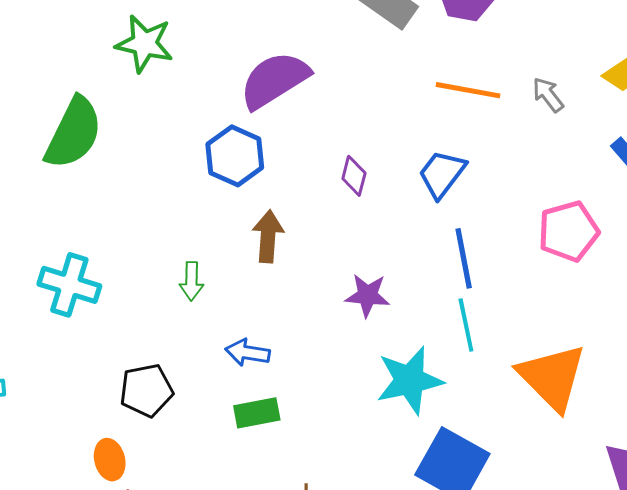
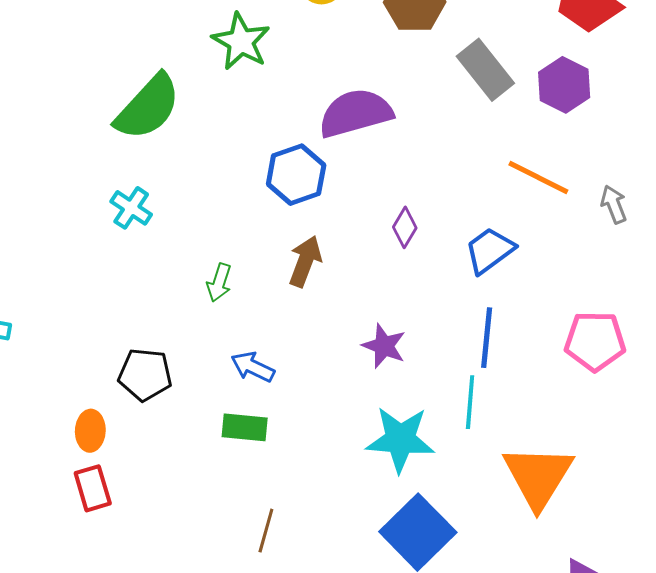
cyan cross: (69, 285) -> (131, 208), moved, size x0.7

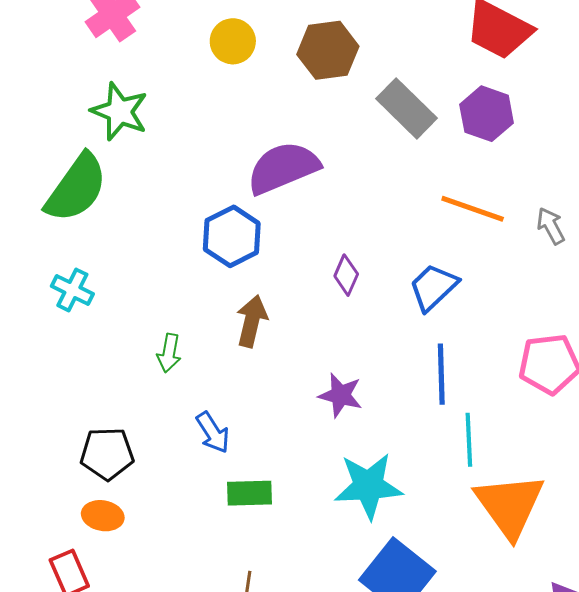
green star: (241, 41) -> (120, 111), moved
blue arrow: (253, 367) -> (213, 433), turned -141
cyan line: (470, 402) -> (469, 440), moved
green rectangle: (245, 427) -> (250, 493), moved
orange ellipse: (90, 431) -> (103, 516), moved, turned -75

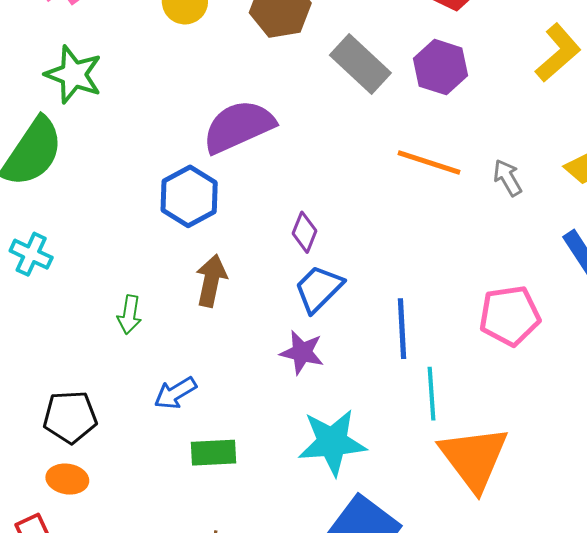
blue trapezoid: (433, 287) -> (319, 289), moved
blue arrow: (213, 433) -> (175, 393), turned 93

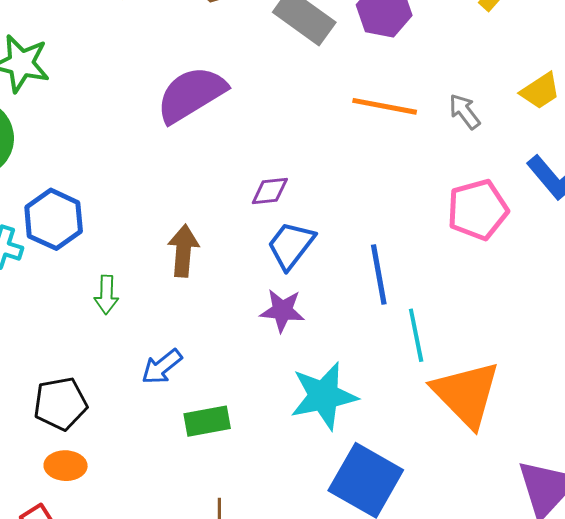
blue hexagon: (189, 196) -> (54, 219), moved
purple diamond: (304, 232) -> (270, 191), turned 69
pink pentagon: (510, 316) -> (478, 210), moved

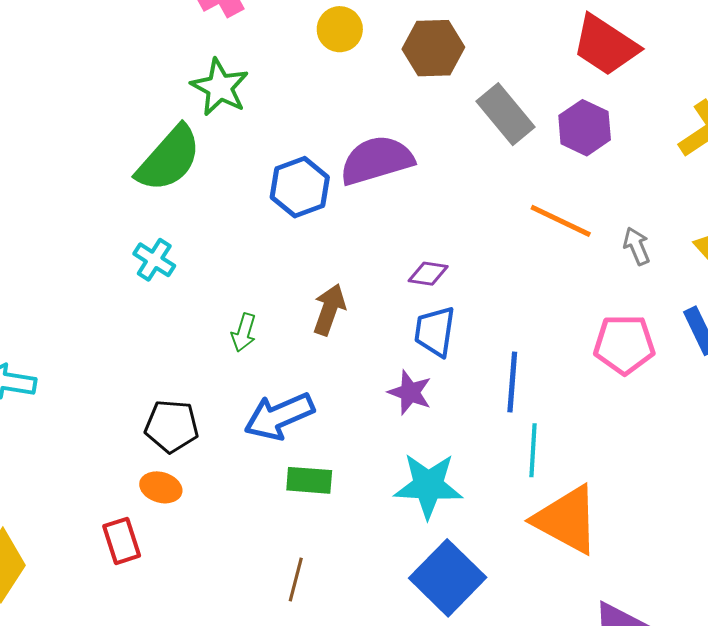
blue hexagon: (54, 219) -> (300, 187), moved
blue trapezoid: (291, 245) -> (435, 331), turned -44
blue arrow: (162, 367) -> (279, 416), size x1.6
orange triangle: (466, 394) -> (567, 520), turned -32

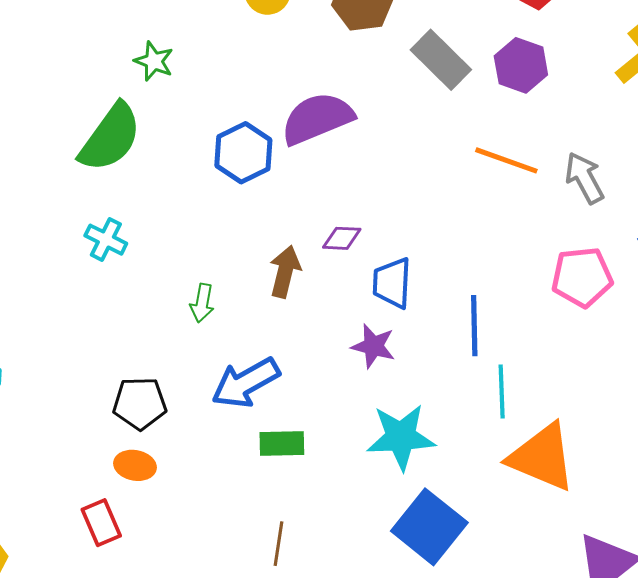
green star: (220, 87) -> (154, 61), size x0.7
gray arrow: (637, 246) -> (585, 178), size x1.4
purple diamond: (428, 274) -> (342, 238), moved

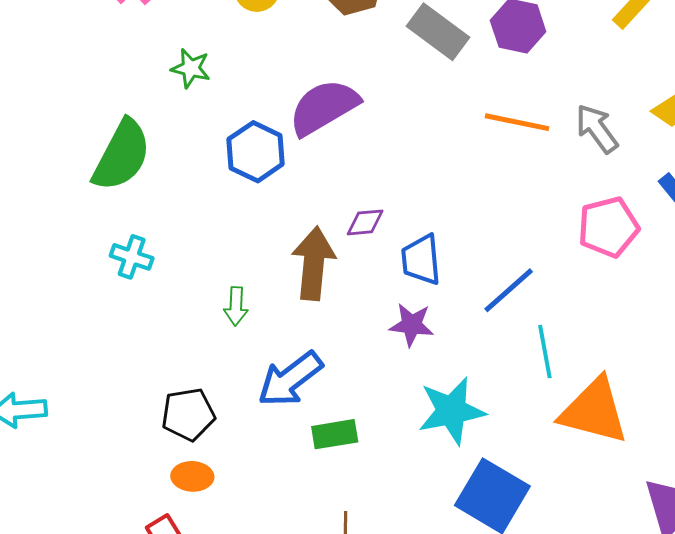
green star: (154, 61) -> (191, 68), moved
brown arrow: (285, 272) -> (314, 263), size x1.4
blue line: (474, 326) -> (509, 290), turned 58

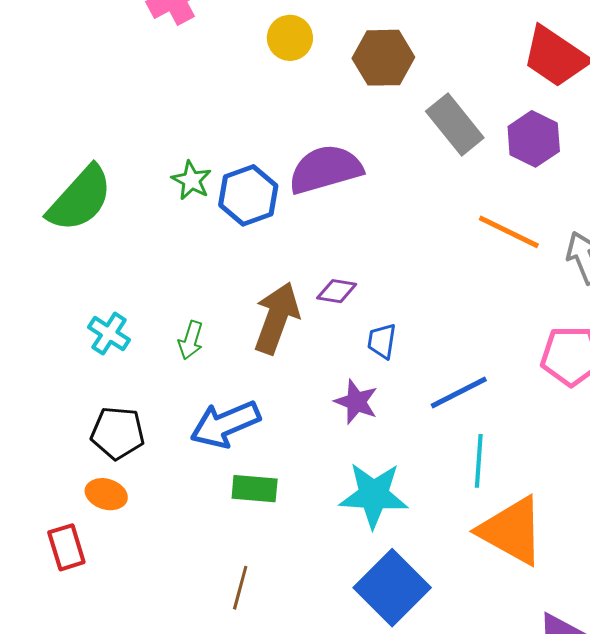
green star: (191, 68) -> (191, 180), moved
green semicircle: (122, 155) -> (80, 199), moved
cyan cross: (132, 257) -> (109, 334), moved
blue trapezoid: (421, 260) -> (382, 341), size x0.7

